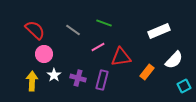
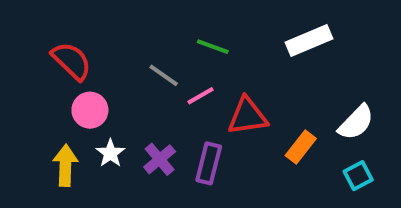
gray line: (73, 30) -> (164, 75), moved
white rectangle: (159, 31) -> (309, 41), moved
purple cross: (78, 78) -> (160, 159), turned 35
cyan square: (184, 86) -> (358, 176), moved

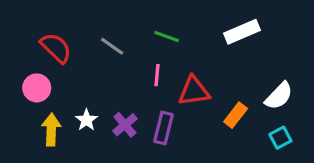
gray line: (164, 75) -> (112, 46), moved
pink line: (200, 96) -> (157, 75), turned -55
pink circle: (90, 110) -> (37, 88), moved

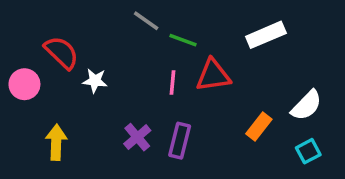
gray line: (112, 46) -> (146, 21), moved
pink circle: (37, 88) -> (24, 84), moved
red triangle: (194, 91) -> (213, 75), moved
white star: (86, 120) -> (95, 81), moved, turned -30

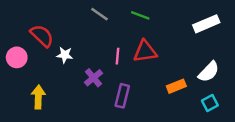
white rectangle: (266, 35) -> (206, 24), moved
green line: (183, 40) -> (140, 15), moved
orange rectangle: (259, 127) -> (176, 86), turned 30
purple cross: (137, 137) -> (94, 78), moved

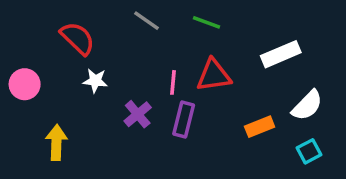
white rectangle: (206, 24) -> (281, 54), moved
red semicircle: (42, 36) -> (78, 38), moved
purple rectangle: (122, 96) -> (184, 120), moved

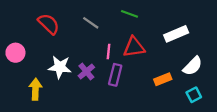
gray line: (147, 21) -> (91, 23), moved
white star: (95, 81) -> (60, 67), moved, size x1.5

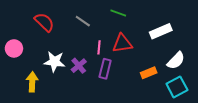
cyan square: (194, 95) -> (177, 87), size x1.5

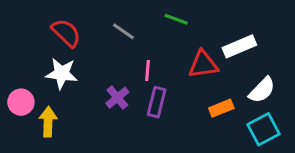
red triangle: (122, 43) -> (203, 64), moved
pink circle: (14, 48) -> (21, 102), moved
white star: (54, 62) -> (62, 73), moved

